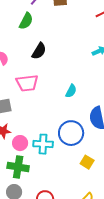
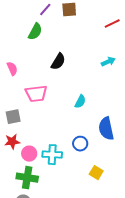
black semicircle: (39, 51) -> (58, 62), moved
blue circle: (71, 133) -> (80, 144), size x0.6

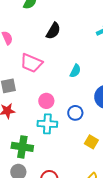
pink trapezoid: (36, 94) -> (31, 63), turned 30
pink circle: (29, 154) -> (46, 101), moved

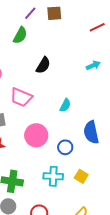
pink circle: (46, 101) -> (36, 135), size x1.5
cyan cross: (47, 124) -> (53, 176), moved

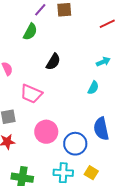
cyan semicircle: (65, 105) -> (93, 88), moved
blue circle: (65, 147) -> (75, 144), size x1.5

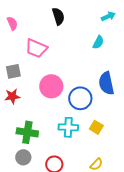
black semicircle: (53, 62) -> (58, 16), turned -48

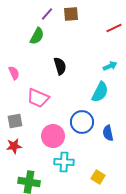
cyan semicircle: (98, 42) -> (100, 92), size x1.5
blue semicircle: (106, 83) -> (108, 133), size x0.7
blue circle: (80, 98) -> (82, 122), moved
cyan cross: (68, 127) -> (64, 162), moved

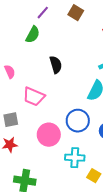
brown square: (71, 14) -> (76, 13), moved, turned 35
cyan cross: (64, 162) -> (75, 158), moved

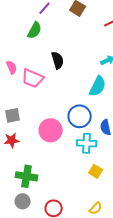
pink trapezoid: (34, 97) -> (33, 78), moved
cyan cross: (75, 158) -> (87, 143), moved

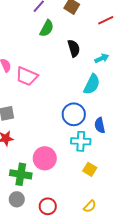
green semicircle: (35, 30) -> (47, 28), moved
black semicircle: (58, 60) -> (74, 48), moved
pink circle: (51, 130) -> (45, 158), moved

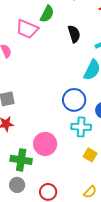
pink trapezoid: (27, 76) -> (27, 29), moved

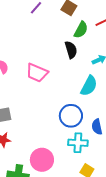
green semicircle: (47, 14) -> (81, 30), moved
pink trapezoid: (27, 29) -> (37, 73), moved

